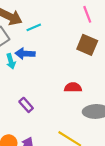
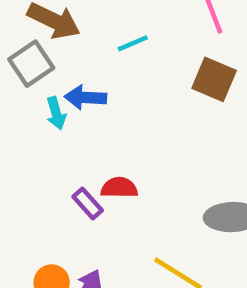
cyan line: (34, 27) -> (133, 43), moved
red semicircle: (73, 87) -> (119, 188), moved

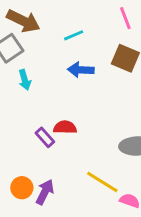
blue arrow: (85, 97) -> (81, 70), moved

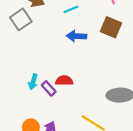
cyan arrow: (25, 80) -> (33, 82), moved, turned 32

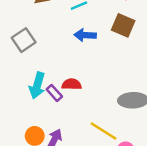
gray square: (21, 19) -> (24, 40), moved
cyan arrow: (33, 82) -> (37, 86), size x1.5

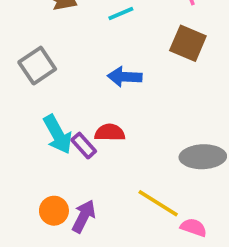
blue arrow: (85, 35) -> (125, 77), moved
cyan arrow: (37, 86) -> (58, 134), turned -45

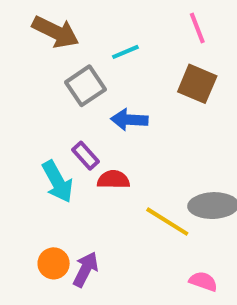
gray square: (37, 66) -> (85, 86), moved
purple rectangle: (84, 146) -> (85, 156), moved
yellow line: (158, 203) -> (167, 222), moved

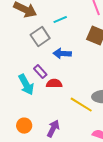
purple arrow: (85, 269) -> (53, 129), moved

